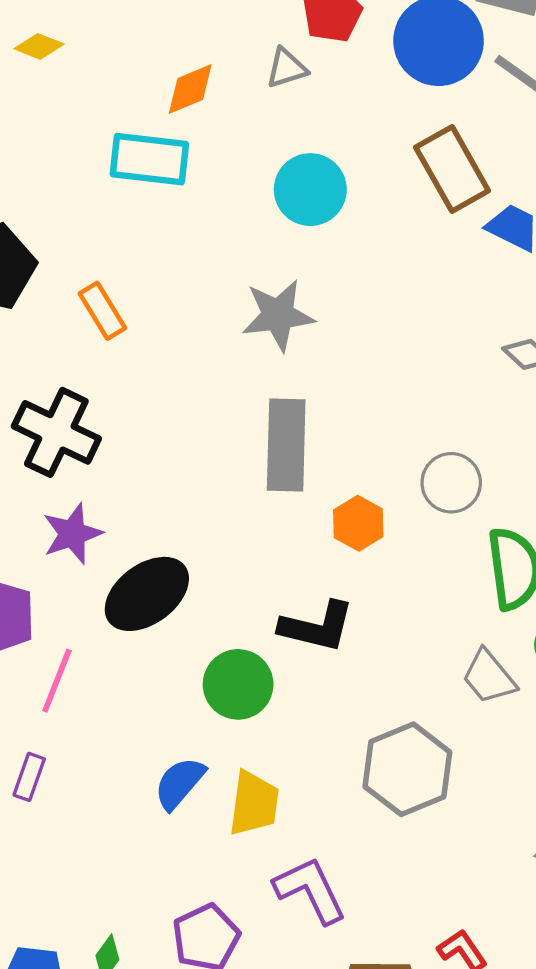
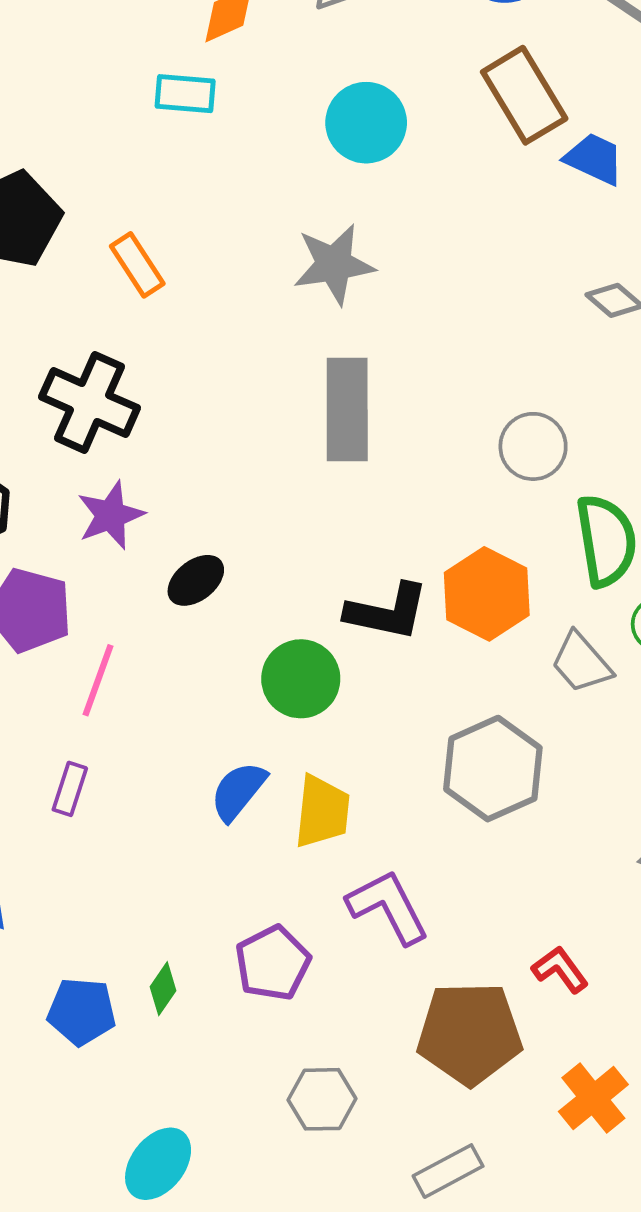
cyan rectangle: (149, 159) -> (185, 94), size x0.7
orange hexagon: (358, 523) -> (487, 594), moved, size x1.5
black ellipse: (147, 594) -> (196, 580), size x0.6

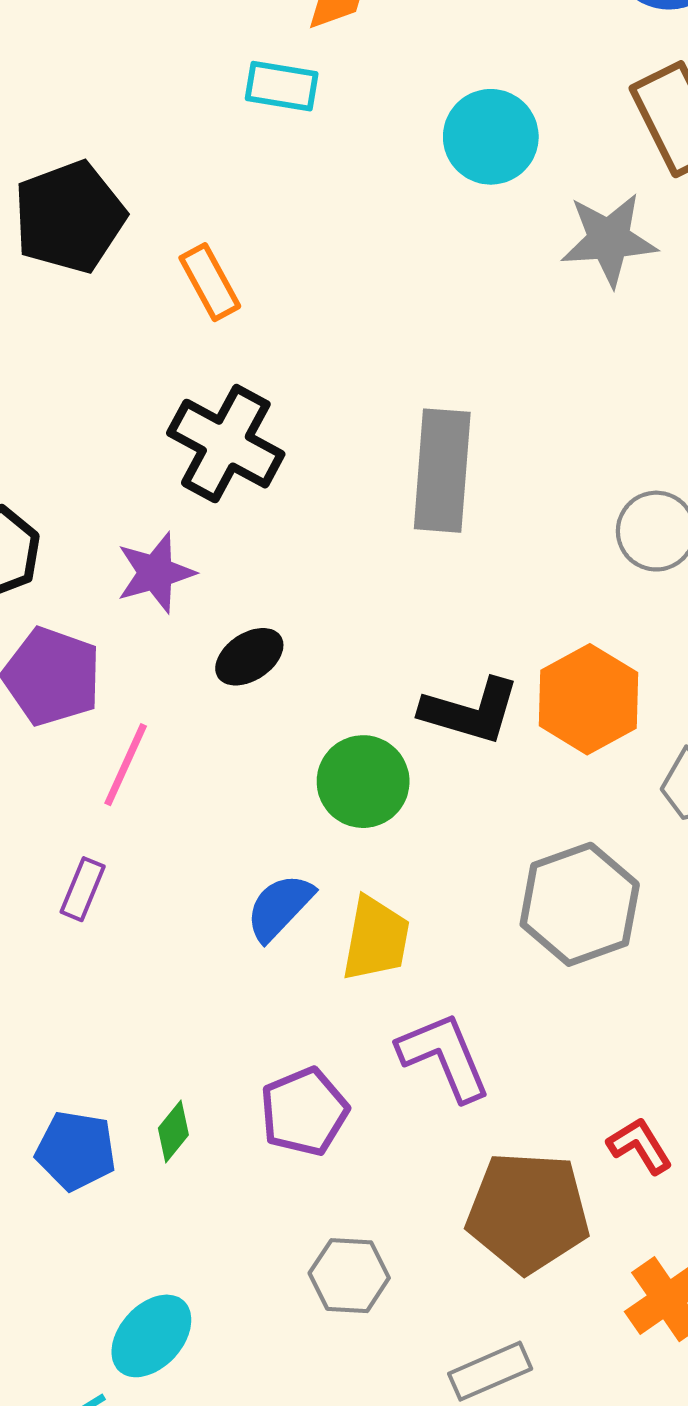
gray star: (334, 264) -> (609, 240), moved
black cross: (90, 402) -> (226, 444), moved

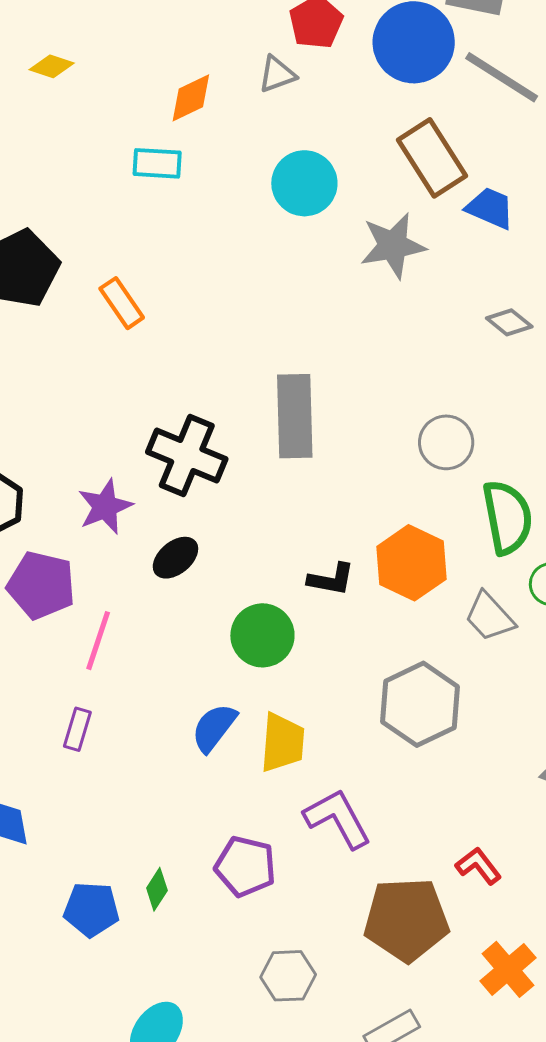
black cross: (226, 444) -> (187, 455), moved
black L-shape: (470, 711) -> (331, 579), size x0.7
purple pentagon: (304, 1112) -> (245, 866), turned -30

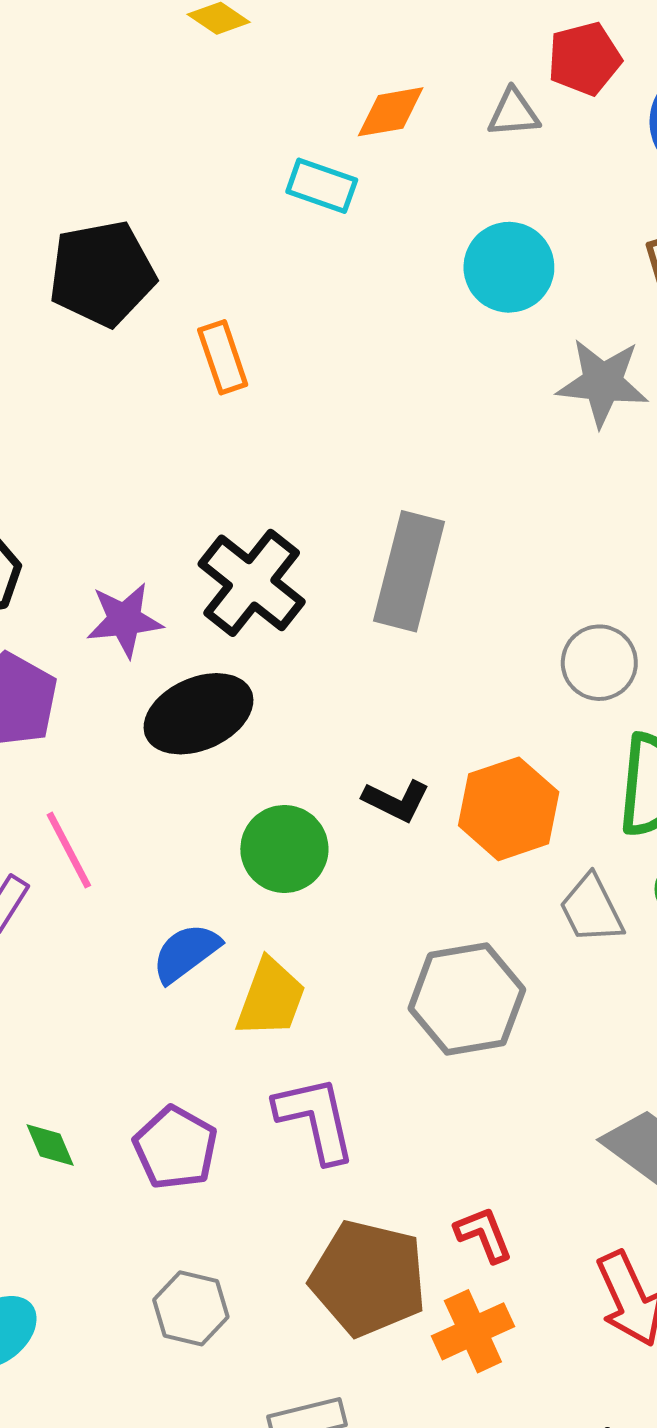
black ellipse: (175, 558) -> (198, 714), size x1.6
pink line: (98, 641) -> (69, 850), moved, turned -62
green diamond: (157, 889) -> (50, 1145), turned -72
orange cross: (508, 969) -> (473, 1331), moved

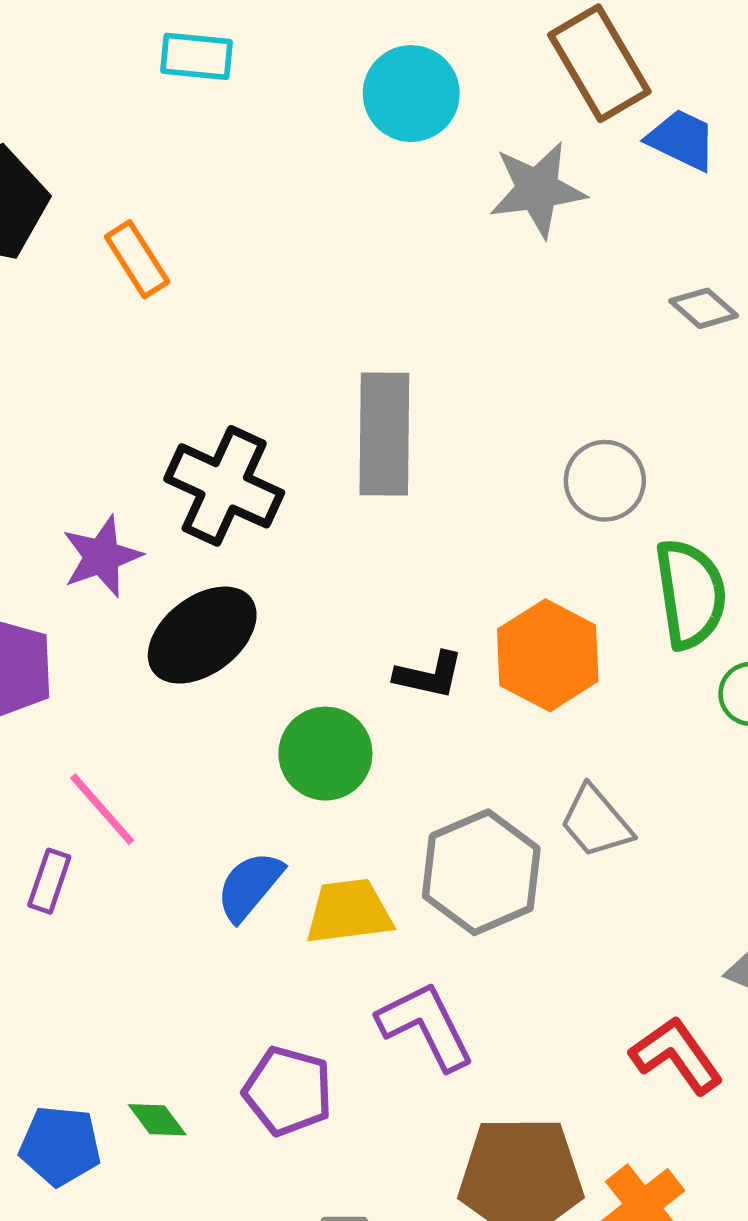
gray trapezoid: (591, 909) -> (596, 822), moved
yellow trapezoid: (271, 998) -> (349, 912), turned -104
gray hexagon: (467, 999) -> (481, 872), moved
red L-shape: (484, 1234) -> (676, 1055), moved, size x1.4

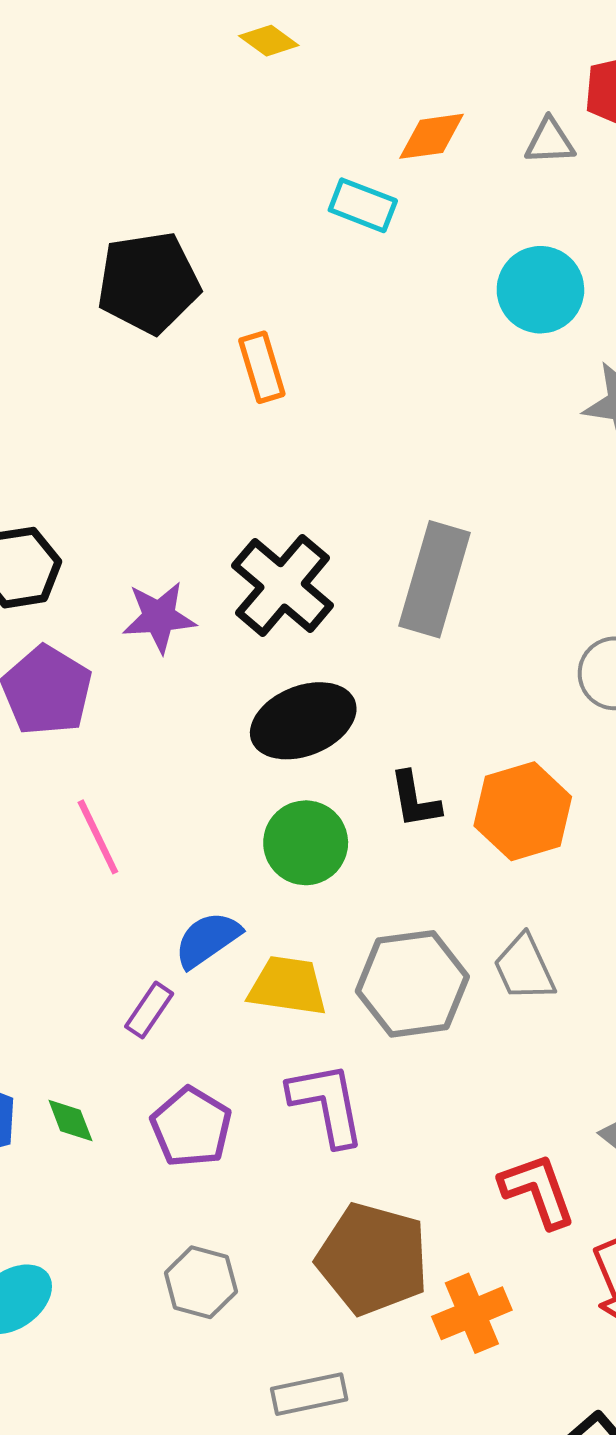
black ellipse: (202, 635) -> (303, 721), moved
black L-shape: (429, 675) -> (415, 800), turned 52
purple rectangle: (49, 881) -> (149, 1010), moved

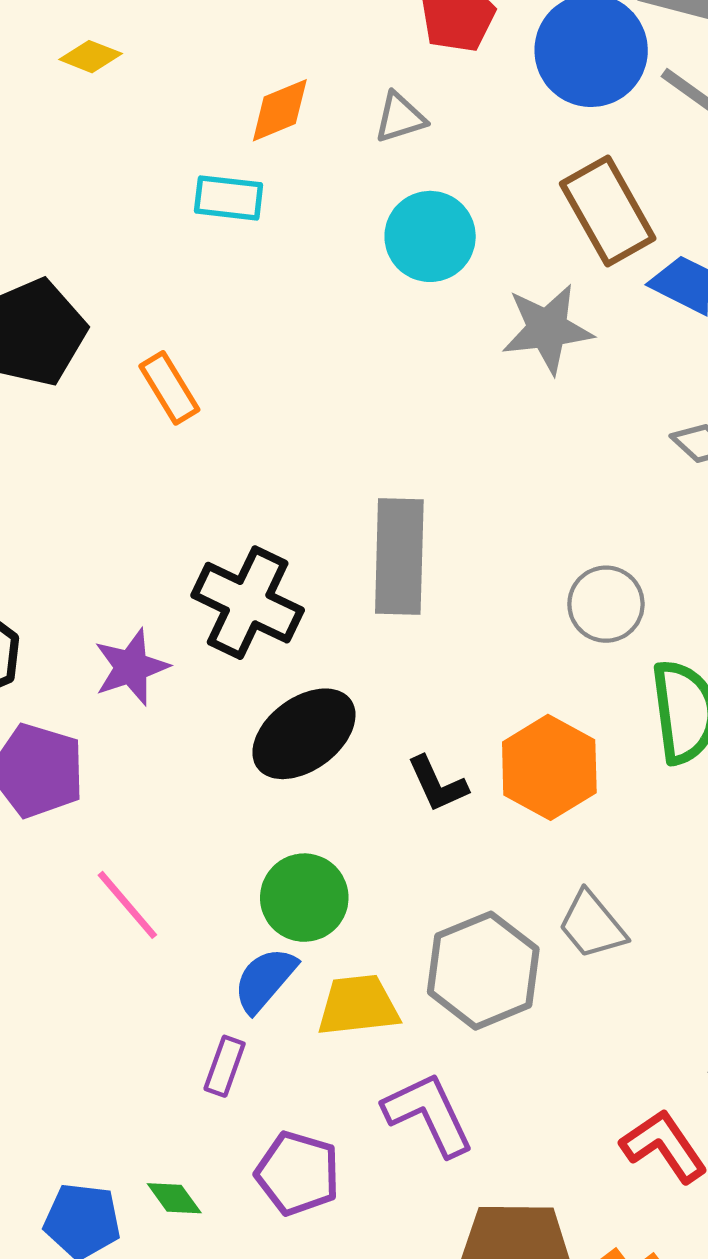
gray triangle: (550, 141) -> (400, 118), moved
green circle: (306, 843) -> (304, 898), moved

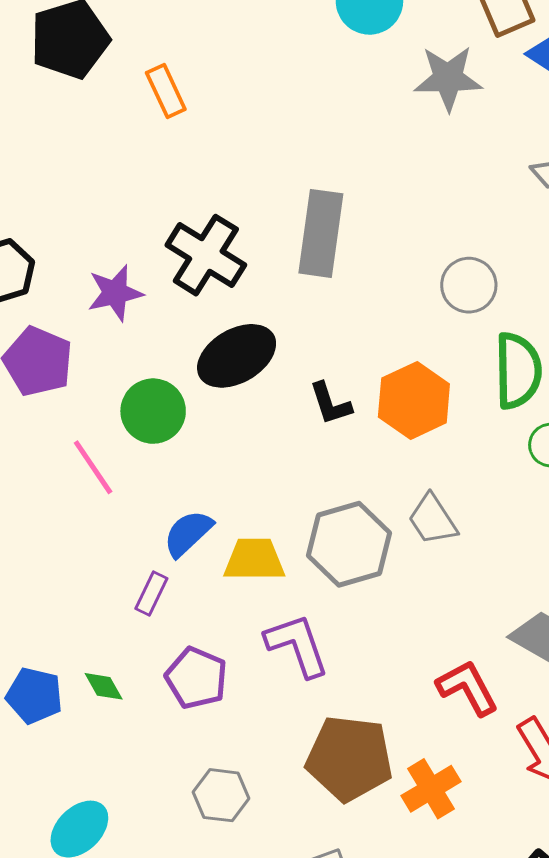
green circle: (304, 898) -> (153, 411), moved

